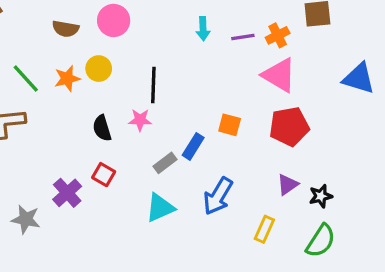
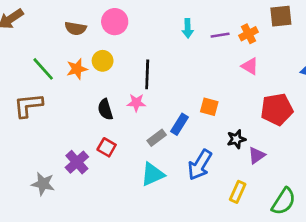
pink triangle: (279, 75) -> (250, 66), size x0.6
red pentagon: (289, 127) -> (277, 109), moved
black star: (321, 196) -> (236, 139), moved

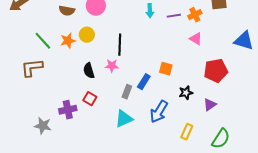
gray rectangle: (157, 138) -> (127, 92), turned -32
purple triangle: (257, 155) -> (210, 105), moved
purple cross: (77, 162) -> (68, 110), turned 30

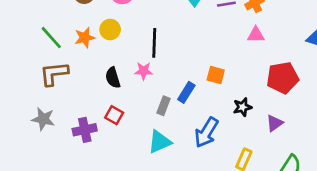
pink triangle: (196, 39) -> (256, 35), turned -32
brown L-shape: (32, 68) -> (54, 74), moved
gray star: (43, 126) -> (43, 119), moved

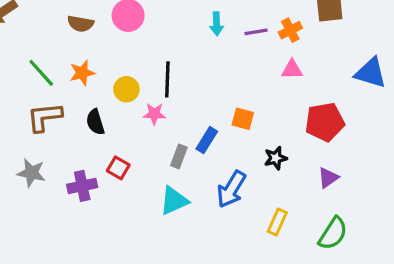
yellow circle: (110, 30) -> (126, 89), moved
black semicircle: (113, 78) -> (95, 122), moved
purple triangle: (275, 123) -> (328, 178), moved

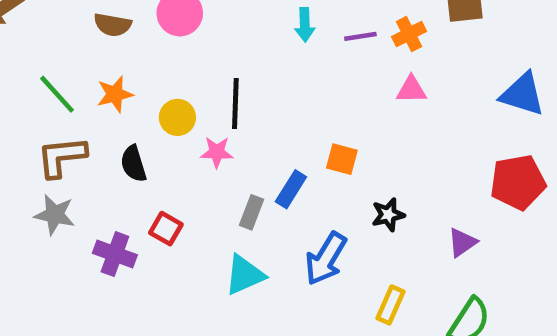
red pentagon: (325, 122) -> (518, 182), moved
gray star: (31, 173) -> (55, 215), moved
purple cross: (82, 186) -> (115, 254), turned 32

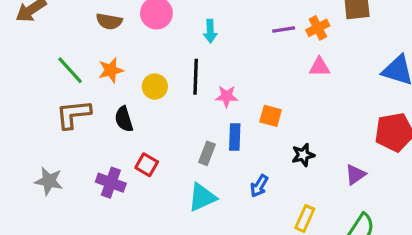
cyan arrow: (305, 25) -> (210, 31), moved
pink star: (217, 152) -> (227, 96), moved
blue rectangle: (291, 189) -> (235, 137), turned -30
gray star: (55, 215) -> (49, 181), moved
blue arrow: (326, 259) -> (259, 186), size x0.6

